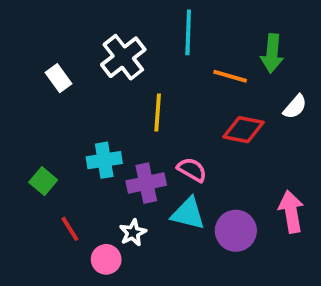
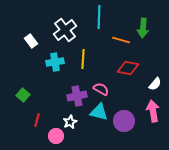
white semicircle: (295, 107) -> (155, 84), moved
cyan cross: (104, 160) -> (55, 62), moved
red line: (70, 229) -> (37, 120), turned 48

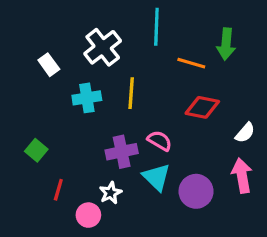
cyan triangle: (99, 112) -> (156, 177), turned 30

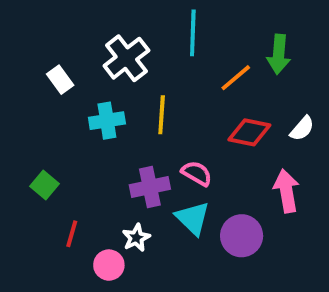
orange line: (191, 63) -> (236, 78), turned -56
white semicircle: (245, 133) -> (302, 128), moved
pink arrow: (242, 175) -> (286, 191), moved

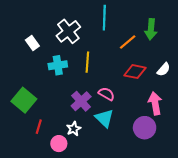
green square: (45, 185) -> (24, 100), size x1.6
purple cross: (150, 187) -> (81, 101), turned -30
purple circle: (242, 236) -> (145, 128), moved

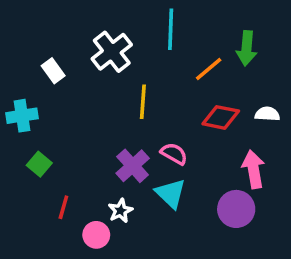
cyan cross: (58, 65) -> (22, 116), moved
white semicircle: (164, 69) -> (267, 114), turned -128
green square: (24, 100) -> (39, 164), size x0.6

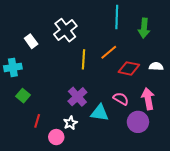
cyan line: (171, 29) -> (117, 17), moved
orange line: (209, 69) -> (109, 52), moved
pink semicircle: (174, 154) -> (121, 99), moved
cyan triangle: (171, 193) -> (100, 113), turned -36

